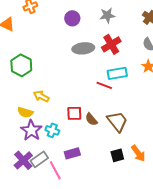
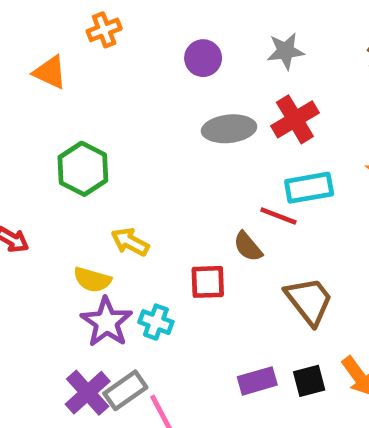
brown semicircle: (91, 119) -> (248, 247), moved
purple rectangle: (72, 153) -> (257, 381), moved

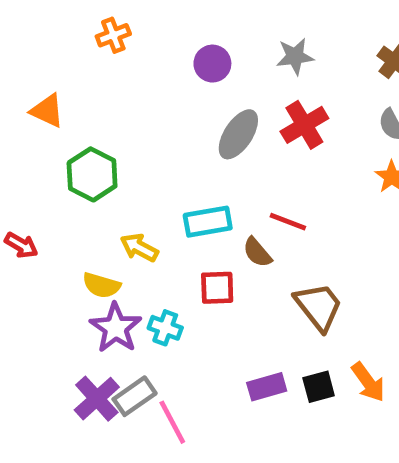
orange triangle: (50, 72) -> (47, 111), moved
gray ellipse: (229, 129) -> (238, 134), turned -51
cyan rectangle: (309, 188) -> (208, 222), moved

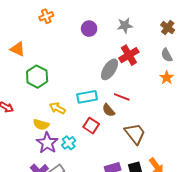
gray ellipse: (238, 134) -> (109, 69), moved
red square: (217, 288) -> (91, 126), turned 35
cyan cross: (165, 328) -> (69, 143), turned 32

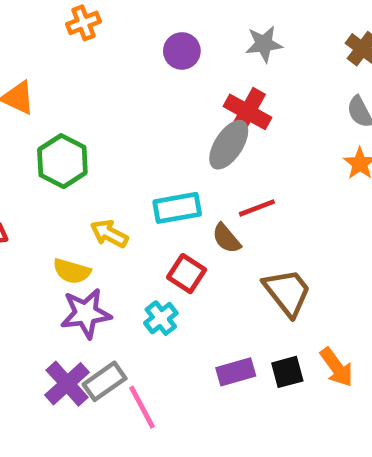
red cross: (129, 55) -> (247, 112), moved, turned -30
red line: (122, 97) -> (257, 208), turned -42
purple star: (47, 143) -> (86, 313), turned 30
cyan cross: (69, 143) -> (161, 318), moved

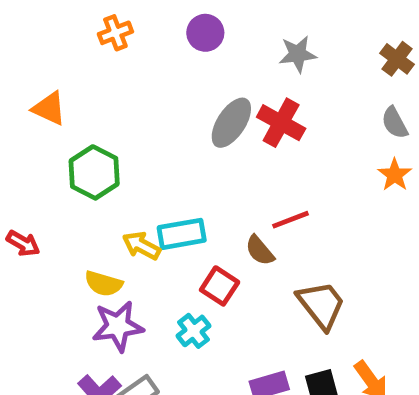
purple circle: (182, 51) -> (205, 33), moved
gray ellipse: (229, 145) -> (231, 123), moved
cyan rectangle: (177, 208) -> (182, 234), moved

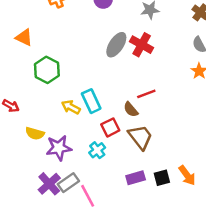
cyan rectangle: (182, 234) -> (91, 101), turned 75
yellow semicircle: (104, 284) -> (35, 133), moved
red square: (220, 286) -> (110, 127), turned 30
brown trapezoid: (321, 305) -> (140, 137), moved

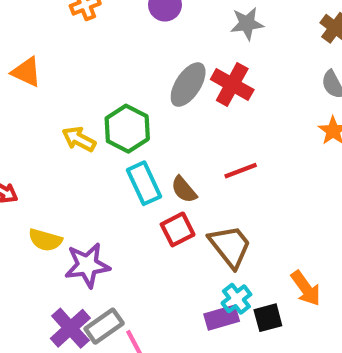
green hexagon: (47, 70) -> (127, 129), moved
yellow arrow: (71, 107) -> (79, 139), moved
brown semicircle: (131, 109) -> (184, 190), moved
cyan cross: (97, 150) -> (236, 299), moved
orange arrow: (187, 175) -> (306, 288), moved

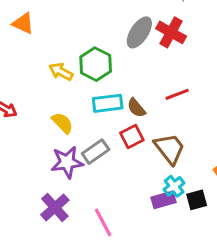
cyan rectangle: (144, 183) -> (108, 103), turned -72
yellow semicircle: (45, 240) -> (62, 123), moved, turned -150
gray rectangle: (104, 326) -> (96, 152), moved

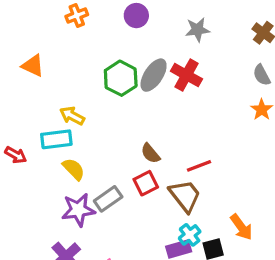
green hexagon: (96, 64) -> (121, 78), moved
red line: (177, 94) -> (199, 166), moved
cyan rectangle: (108, 103) -> (56, 139), moved

